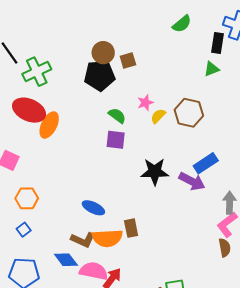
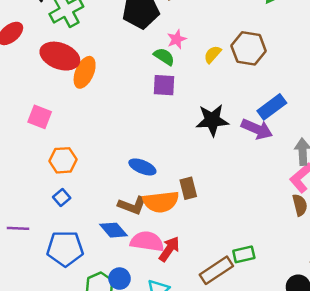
pink star: (145, 103) -> (177, 39), moved

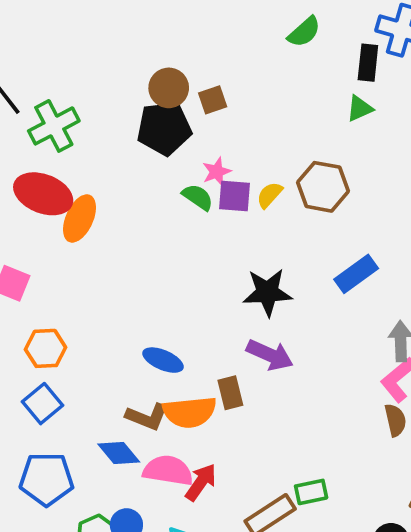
purple square: (164, 85) -> (235, 196), moved
purple arrow: (257, 129) -> (270, 355), moved
blue square: (62, 198) -> (43, 404), size x1.5

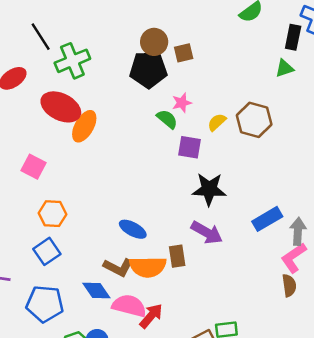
purple square: (235, 196) -> (190, 147), moved
blue rectangle: (356, 274) -> (267, 219), moved

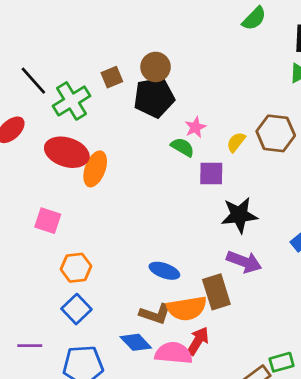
brown square: (184, 53) -> (112, 77), moved
brown rectangle: (177, 256) -> (216, 292), size x1.4
red arrow: (151, 316) -> (198, 341), moved

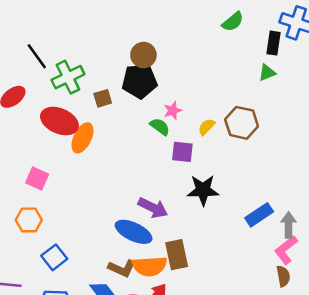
brown square: (112, 77) -> (103, 98), moved
purple arrow: (244, 262) -> (153, 208), moved
orange hexagon: (76, 268) -> (29, 220), moved
blue ellipse: (164, 271) -> (134, 232), size x1.4

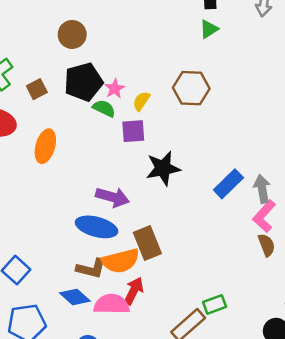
black pentagon: (140, 81) -> (83, 82), moved
yellow semicircle: (207, 127) -> (141, 101), moved
orange ellipse: (82, 138) -> (45, 146), moved

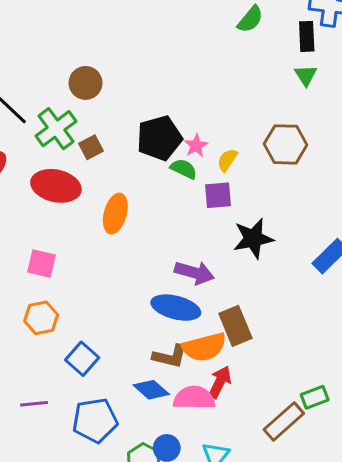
green triangle: (209, 29) -> (306, 75), turned -30
brown circle: (72, 34) -> (86, 83), moved
brown square: (37, 89) -> (91, 147), moved

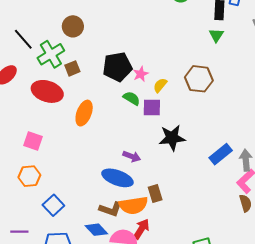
green semicircle: (184, 169) -> (132, 98), moved
purple arrow: (194, 273) -> (132, 156), size x0.7
brown rectangle: (235, 326) -> (155, 194), size x0.7

